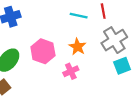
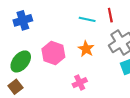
pink cross: (71, 71) -> (80, 83), moved

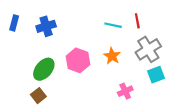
pink cross: (80, 83) -> (125, 91), moved

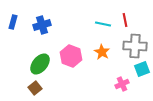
gray cross: (148, 49) -> (135, 46), turned 35
pink cross: (125, 91) -> (122, 84), moved

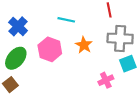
cyan line: (103, 24) -> (66, 20), moved
blue cross: (42, 25) -> (18, 26), moved, turned -30

